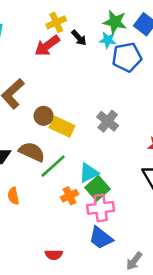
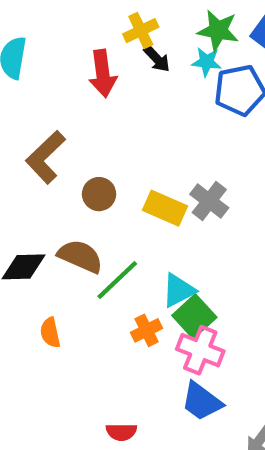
yellow cross: (56, 22) -> (141, 31), moved
red arrow: (47, 46) -> (103, 73), turned -60
yellow rectangle: (62, 127) -> (165, 208), moved
pink cross: (101, 208) -> (200, 350), turned 30

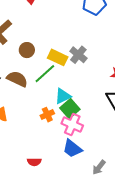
green line: (117, 280) -> (45, 74), moved

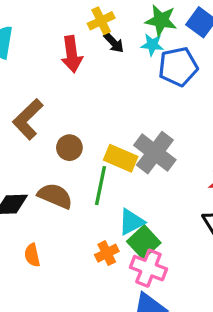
gray cross: (78, 55) -> (155, 153), size x1.4
green line: (45, 74) -> (101, 186), turned -35

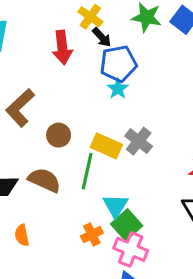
yellow cross: (101, 21) -> (90, 17), turned -30
cyan star: (152, 45) -> (118, 89), moved, turned 30
blue pentagon: (178, 67) -> (118, 64), moved
gray cross: (155, 153) -> (139, 141), size x0.7
cyan triangle: (131, 222) -> (115, 206), turned -32

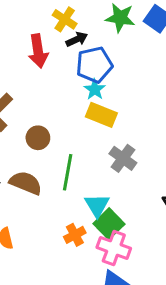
black arrow: (102, 37) -> (77, 39), turned -70
gray cross: (139, 141) -> (123, 158), moved
yellow rectangle: (106, 146) -> (101, 115), moved

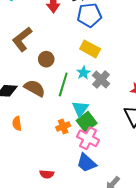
cyan star: (95, 90) -> (83, 73), moved

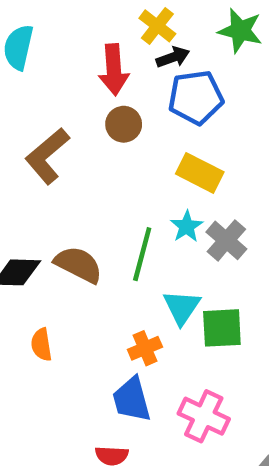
brown circle: (46, 59) -> (124, 124), moved
green square: (87, 122) -> (222, 328), moved, turned 36
pink cross: (88, 138) -> (204, 416), moved
blue trapezoid: (87, 163) -> (132, 399), moved, turned 35

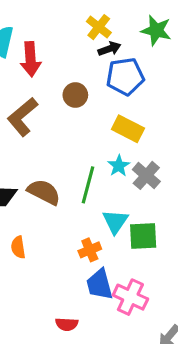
red arrow: (114, 70) -> (31, 59), moved
blue trapezoid: (132, 399) -> (100, 284), moved

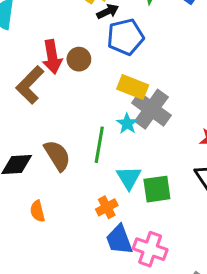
red arrow: (31, 59) -> (52, 57), moved
gray cross: (146, 175) -> (151, 109), moved, size x1.4
brown semicircle: (44, 192) -> (57, 155), turned 36

